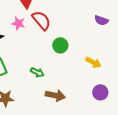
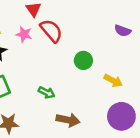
green circle: (60, 45) -> (83, 60), moved
purple circle: (100, 92) -> (121, 116), size x1.5

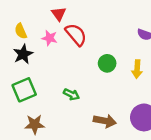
yellow arrow: (113, 81) -> (137, 69), moved, turned 66
brown arrow: (68, 120) -> (105, 121), moved

